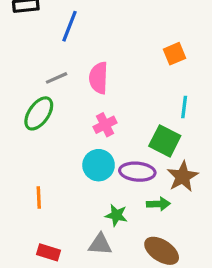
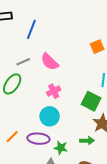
pink semicircle: (99, 78) -> (50, 62), turned -48
purple ellipse: (137, 172) -> (38, 139), moved
orange line: (39, 197) -> (12, 137), turned 48

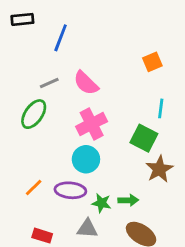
pink cross: (54, 91) -> (92, 124), size x1.5
green arrow: (87, 141) -> (128, 200), moved

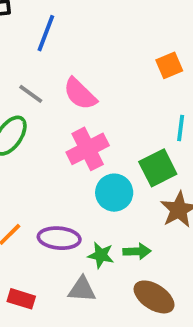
gray line: (49, 83) -> (31, 94), turned 60
green square: (144, 138) -> (158, 168), turned 36
cyan circle: (86, 159) -> (114, 193), moved

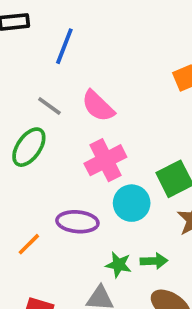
purple ellipse: (59, 238) -> (77, 222), moved

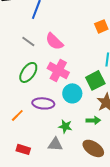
green ellipse: (29, 147) -> (28, 72), moved
pink cross: (105, 160) -> (58, 70), turned -35
green arrow: (154, 261) -> (93, 120), moved

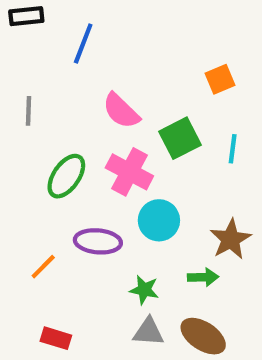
gray line: (28, 41) -> (28, 111), moved, turned 56
green square: (95, 80) -> (180, 138), moved
gray triangle: (55, 144) -> (148, 332), moved

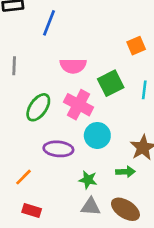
pink semicircle: (121, 111) -> (73, 66), turned -45
orange line: (43, 267) -> (24, 177), moved

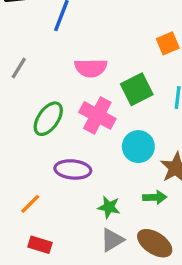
gray line: (14, 66) -> (19, 68), turned 30
cyan circle: (97, 135) -> (138, 147), moved
gray triangle: (91, 207) -> (112, 240), turned -35

